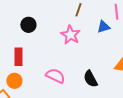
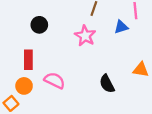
pink semicircle: (55, 76) -> (55, 81), moved

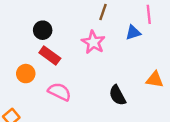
red rectangle: (28, 60) -> (50, 55), moved, turned -54
orange circle: (24, 86) -> (26, 74), moved

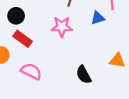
pink star: (93, 42) -> (62, 27), turned -30

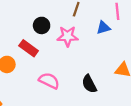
black circle: (16, 16) -> (42, 25), moved
pink semicircle: (31, 71) -> (49, 81), moved

